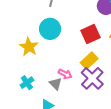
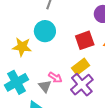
yellow star: (29, 47) -> (22, 47), turned -30
cyan cross: (27, 83) -> (17, 82), size x1.6

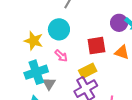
pink arrow: (55, 78) -> (61, 56), moved
cyan cross: (17, 82) -> (36, 72), moved

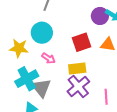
yellow rectangle: (88, 71) -> (77, 69), turned 30
gray triangle: (49, 84) -> (41, 88), size x1.5

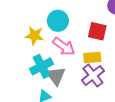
red square: (82, 42) -> (97, 31), turned 30
pink arrow: (48, 58) -> (64, 47), size x1.6

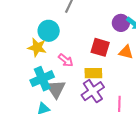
cyan circle: (58, 21) -> (49, 31), moved
pink arrow: (64, 47) -> (66, 60), size x0.7

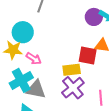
red square: (100, 47) -> (88, 56), moved
pink arrow: (66, 60) -> (34, 58), moved
gray triangle: (56, 89) -> (36, 89), turned -40

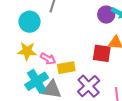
cyan circle: (23, 32) -> (30, 22), moved
yellow rectangle: (72, 70) -> (66, 68), moved

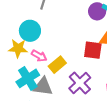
cyan circle: (30, 22) -> (30, 31), moved
yellow rectangle: (66, 68) -> (57, 65), turned -30

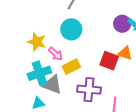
cyan circle: (30, 31) -> (71, 29), moved
purple cross: (80, 83) -> (89, 90), turned 35

